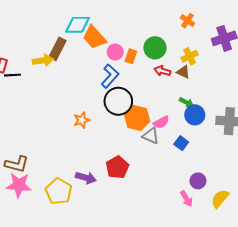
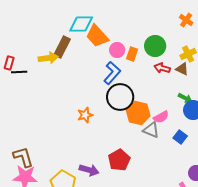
brown L-shape: (17, 164) -> (23, 157), turned -120

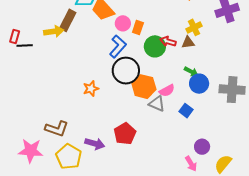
green circle: (155, 46) -> (155, 46), moved
brown triangle: (182, 69) -> (188, 42), turned -32
brown L-shape: (23, 157) -> (57, 129), moved, turned 125

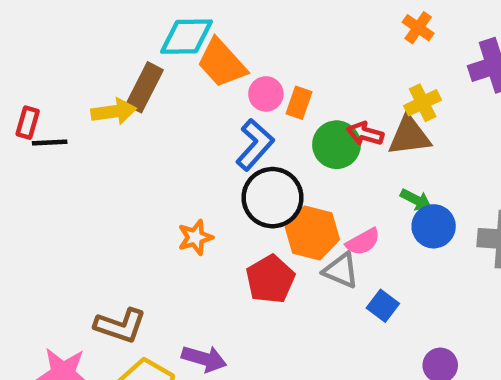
brown triangle: (188, 42) -> (409, 136), size x1.5
blue square: (186, 111) -> (383, 306), moved
red pentagon: (125, 134) -> (270, 279), moved

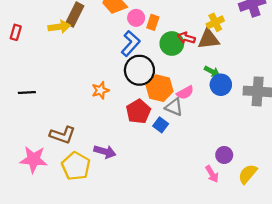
black line: (50, 142) -> (27, 93), moved
blue square: (383, 306) -> (161, 125), moved

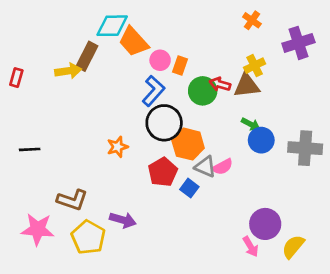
pink semicircle: (185, 93) -> (223, 167), moved
purple circle: (224, 155) -> (265, 224), size x1.5

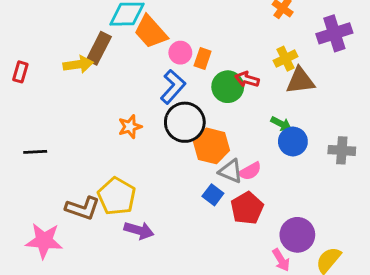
brown triangle: (247, 86) -> (300, 81), moved
orange star: (117, 147) -> (130, 127), moved
gray cross: (305, 148) -> (342, 150), size x0.7
red pentagon: (163, 172) -> (247, 208), moved
yellow pentagon: (88, 237) -> (117, 196), moved

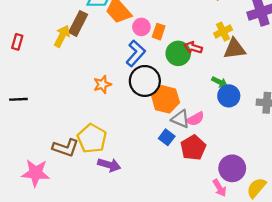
yellow arrow: (78, 64) -> (62, 36), turned -55
black line: (35, 152) -> (18, 99), moved

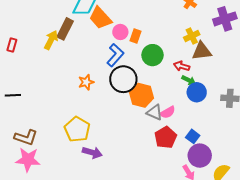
red arrow: (193, 48) -> (182, 66), moved
blue square: (167, 137) -> (193, 136), moved
brown L-shape: (66, 148) -> (26, 137), moved

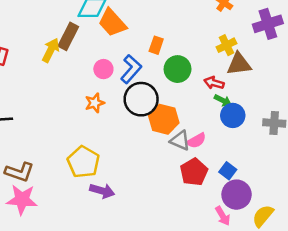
pink circle: (120, 32) -> (103, 69), moved

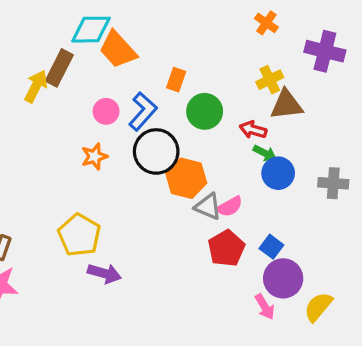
purple cross: (268, 24) -> (325, 51), turned 32

